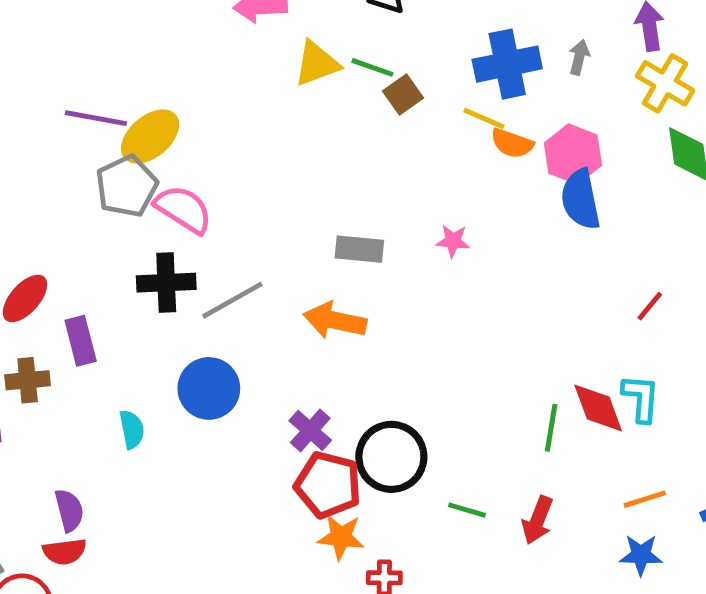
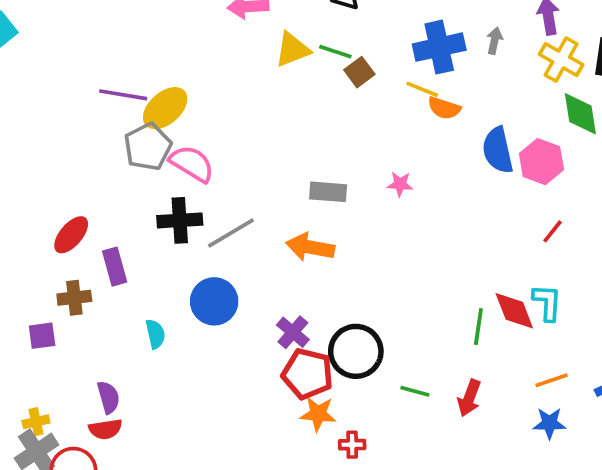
pink hexagon: (573, 154) -> (541, 162), moved

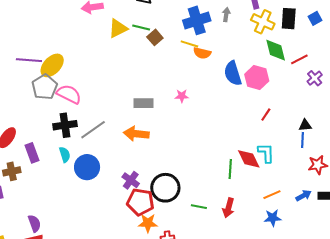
cyan semicircle: (155, 334) -> (65, 155), moved

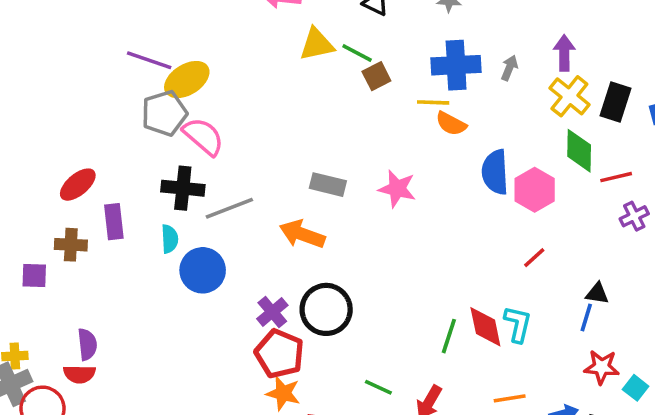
yellow line: (189, 44) -> (433, 102), turned -30
pink star: (182, 96) -> (397, 189), size x1.5
black circle: (165, 188) -> (326, 309), moved

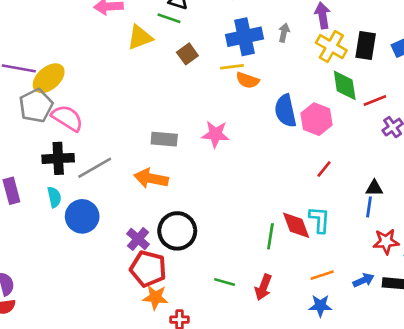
green line: (357, 53) -> (169, 18), moved

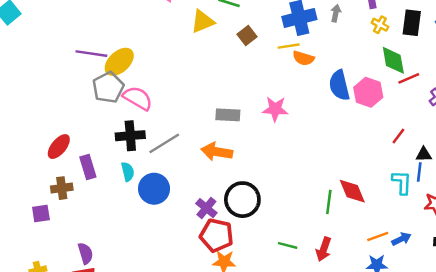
yellow cross: (331, 47) -> (380, 25), size x0.6
red line: (375, 100) -> (409, 78), moved
red line: (324, 169) -> (398, 136), moved
cyan L-shape: (320, 220) -> (402, 182), moved
blue arrow: (364, 280) -> (401, 239), moved

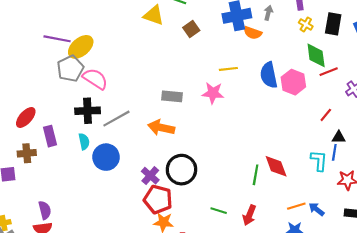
yellow triangle: (203, 22) -> (154, 15), turned 40
yellow line: (289, 46) -> (228, 69), moved
orange semicircle: (303, 58) -> (253, 33), moved
red line: (398, 136) -> (326, 115), moved
blue arrow: (401, 239) -> (316, 209), turned -119

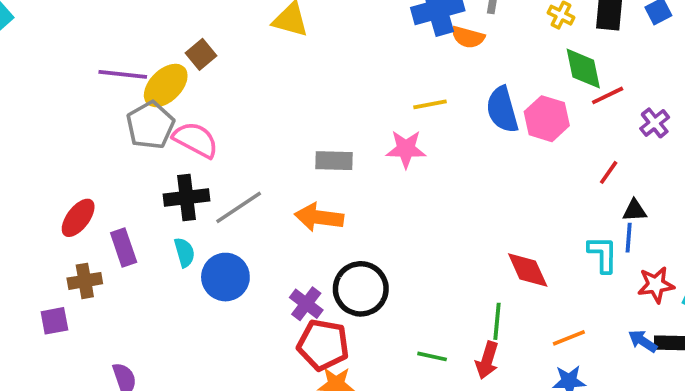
brown square: (191, 29) -> (201, 54), moved
green line: (256, 175) -> (497, 321), moved
blue arrow: (316, 209) -> (643, 341), moved

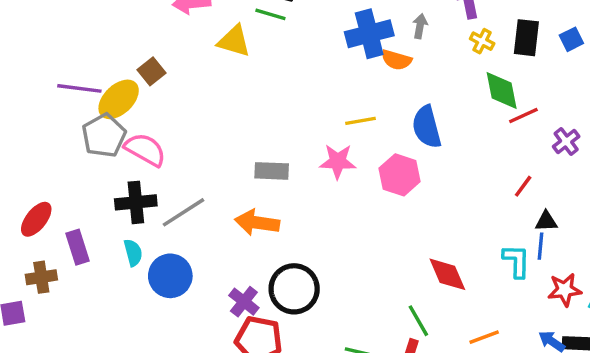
pink hexagon: (547, 119) -> (400, 175), moved
green line: (497, 321) -> (418, 321), turned -36

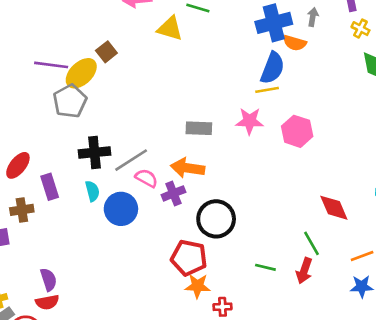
blue semicircle: (427, 127) -> (272, 68), moved, turned -144
pink semicircle: (145, 150) -> (146, 178), moved, size x0.7
purple cross: (244, 302) -> (173, 193), moved, turned 30

